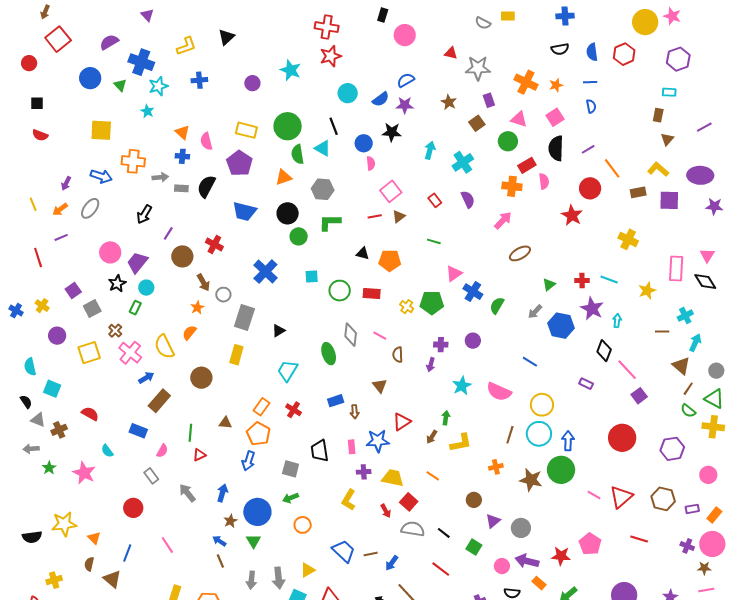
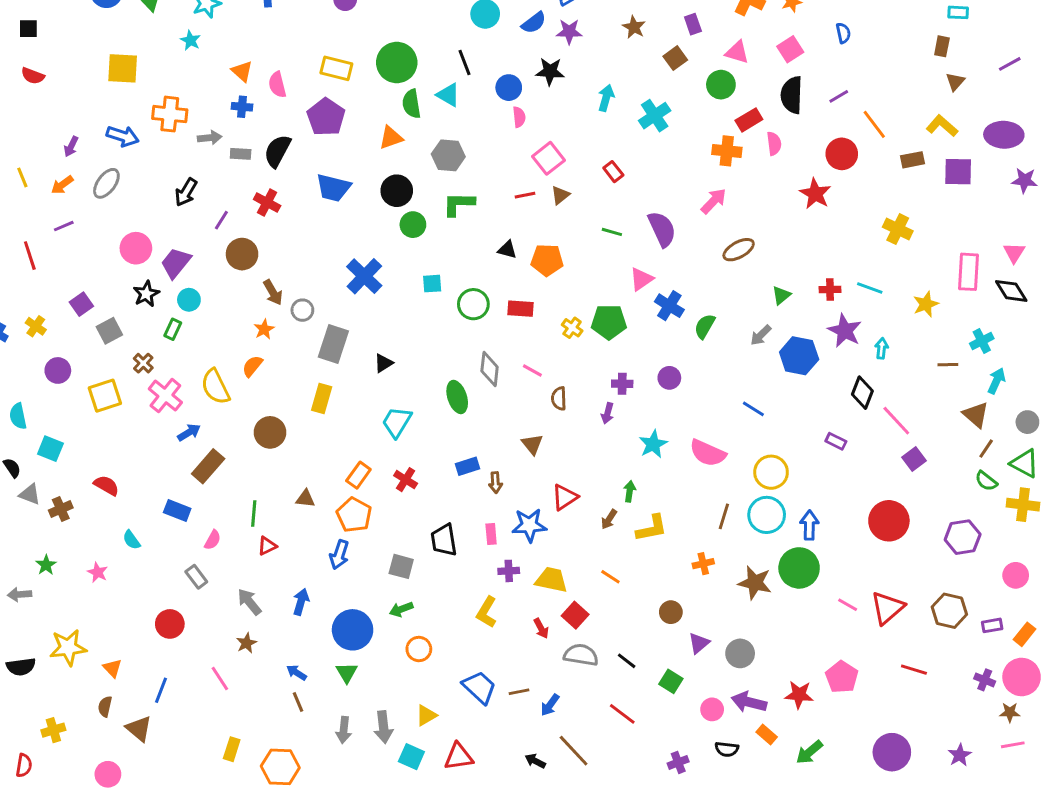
purple semicircle: (468, 199) -> (662, 229), moved, size x1.4
red cross: (214, 244) -> (267, 203), moved
gray arrow: (31, 449) -> (19, 594), moved
pink star: (84, 473) -> (98, 572), size x0.6
brown star: (230, 521) -> (246, 643), moved

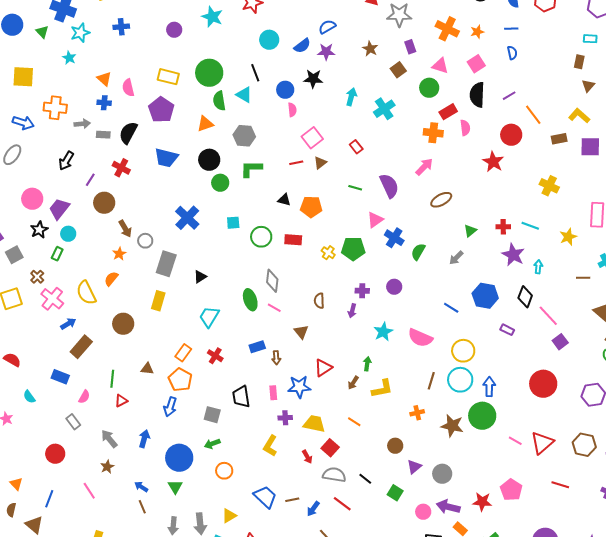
blue hexagon: (799, 356) -> (485, 296), moved
pink line: (532, 370) -> (274, 308), moved
red line: (622, 714) -> (342, 504), moved

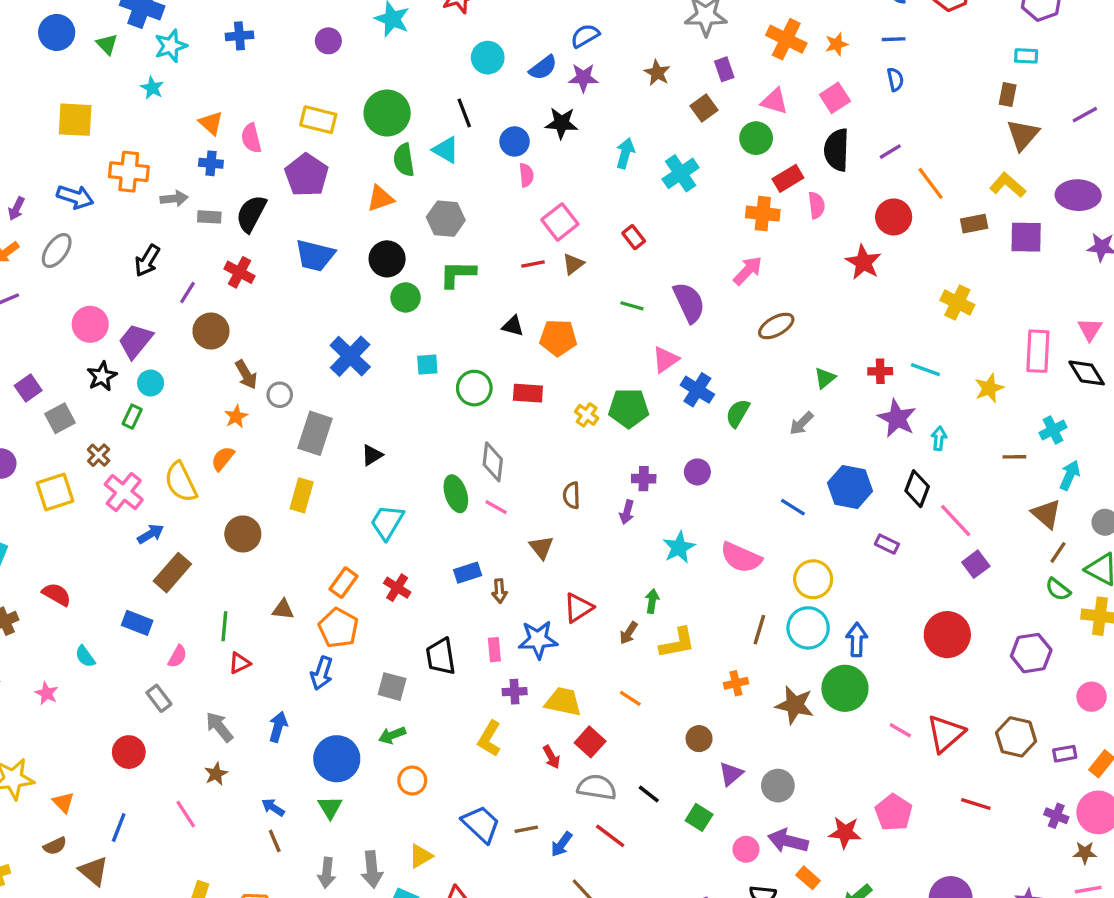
brown triangle: (588, 86) -> (1023, 135), size x1.5
brown semicircle: (11, 510) -> (55, 846), turned -128

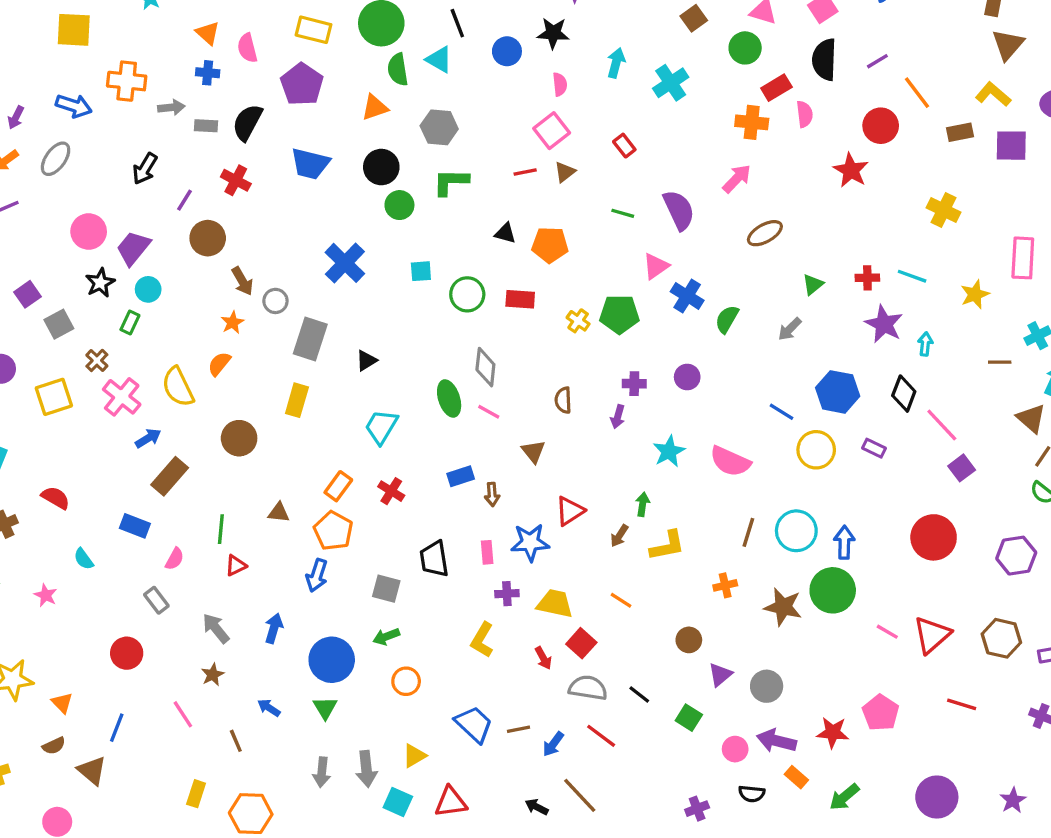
pink semicircle: (526, 175) -> (560, 84), moved
yellow circle: (813, 579) -> (816, 450), moved
brown line: (275, 841) -> (236, 741), moved

